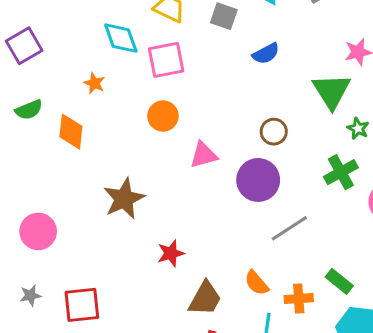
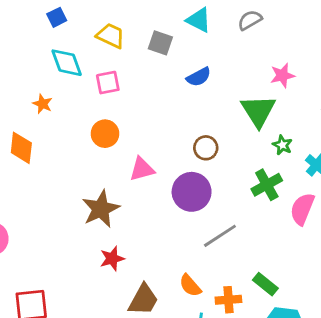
pink square: (166, 60) -> (108, 83), size x0.7
brown star: (124, 199) -> (101, 209), moved

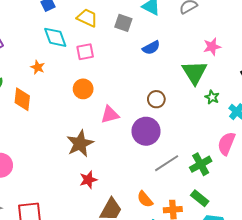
green cross: (267, 185) -> (201, 164), moved

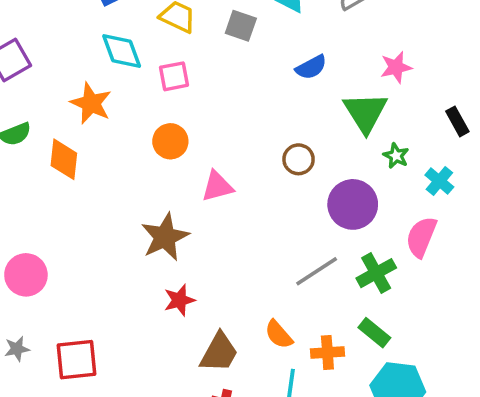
blue semicircle: (151, 48) -> (311, 67), moved
orange star: (38, 67) -> (91, 103), size x1.6
purple circle: (146, 131) -> (353, 204), moved

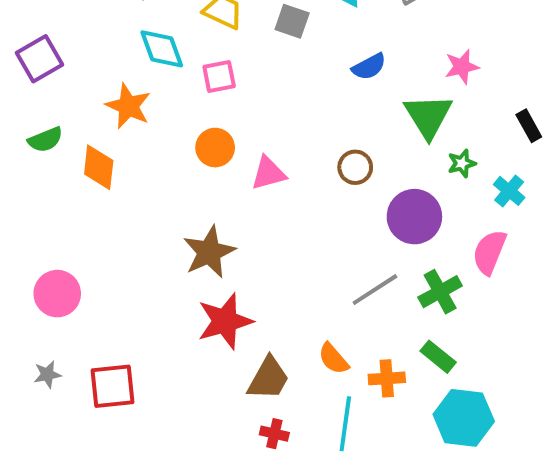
green star: (396, 156) -> (462, 163), turned 30
pink triangle: (217, 186) -> (268, 173), moved
red star: (179, 300) -> (225, 321), size x1.6

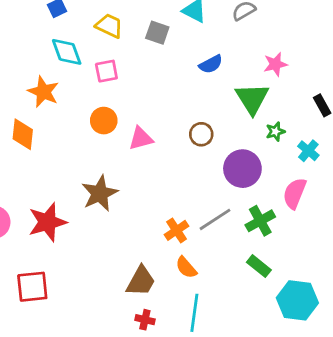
red star: (225, 321) -> (47, 222), moved
orange cross: (387, 378) -> (177, 230), moved, turned -30
cyan hexagon: (464, 418) -> (297, 300), moved

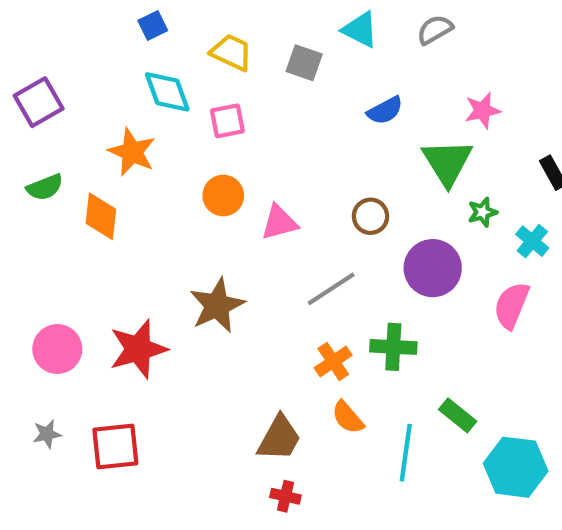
gray line: (215, 219) -> (331, 289), moved
green cross: (260, 221) -> (393, 347), moved, turned 32
cyan line: (194, 313) -> (406, 453), moved

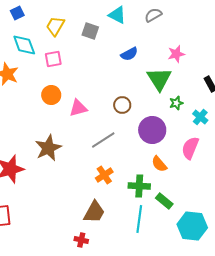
yellow trapezoid: (232, 52) -> (55, 26), turned -85
green cross: (393, 347) -> (139, 186), moved
orange semicircle: (348, 417) -> (159, 164), moved
brown trapezoid: (279, 438) -> (94, 212), moved

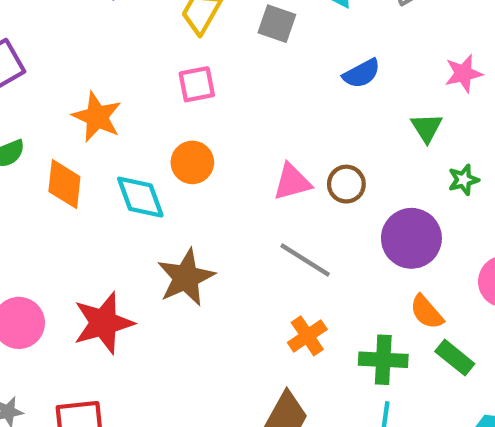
cyan diamond: (24, 45) -> (140, 197), moved
green triangle: (159, 79) -> (427, 128), size x0.6
pink triangle: (78, 108) -> (292, 182), moved
gray line: (103, 140) -> (305, 260), turned 65
green rectangle: (164, 201) -> (455, 358), moved

